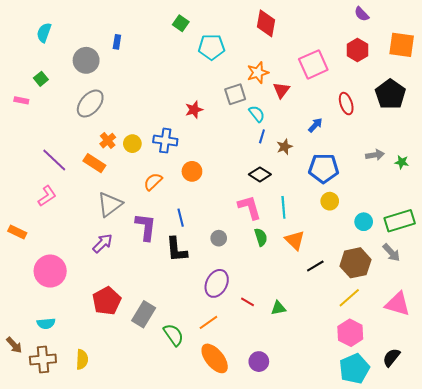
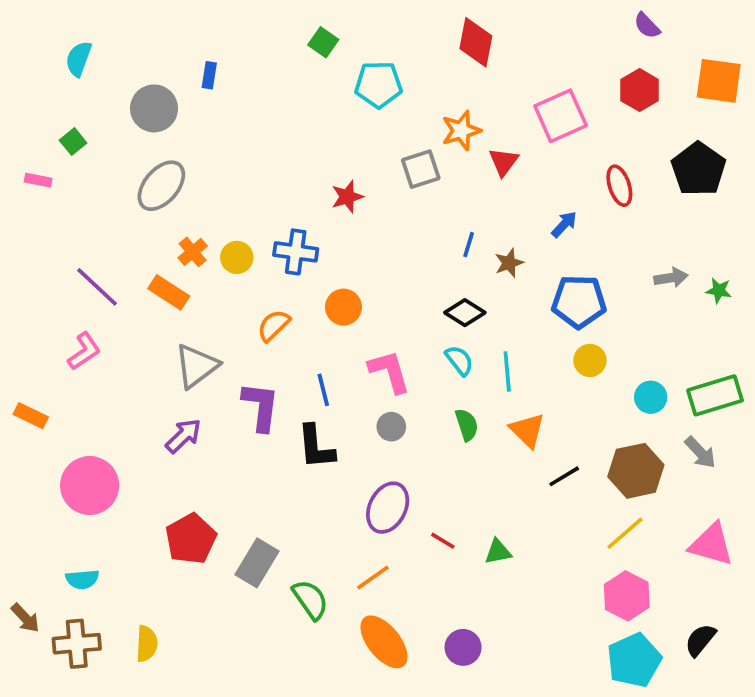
cyan semicircle: (257, 114) -> (459, 360), moved
pink L-shape: (250, 207) -> (389, 371), moved

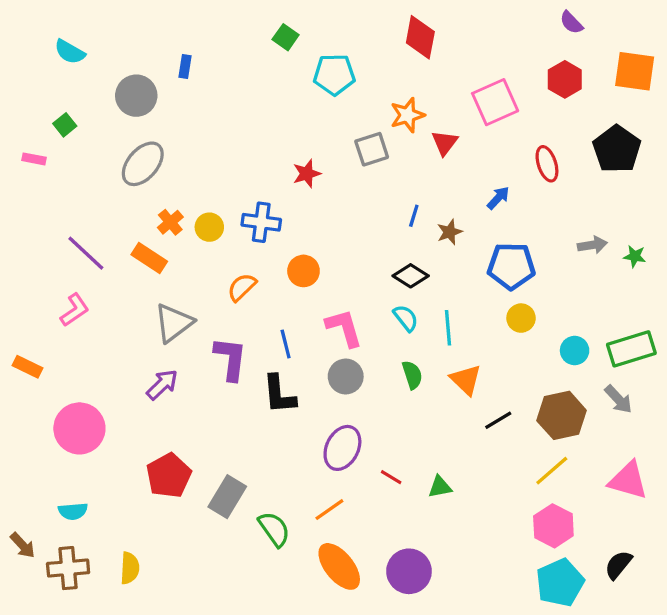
cyan semicircle: (79, 59) -> (70, 52), turned -80
gray circle: (391, 427) -> (346, 376), size x1.4
purple circle: (463, 647) -> (409, 571), size x1.4

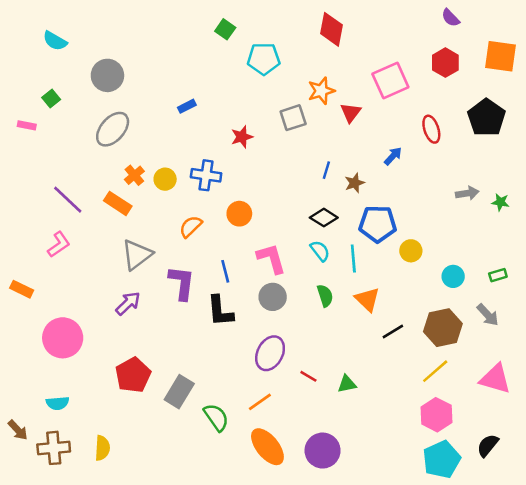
blue rectangle: (185, 66) -> (187, 106), moved, turned 54
blue pentagon: (511, 266) -> (378, 224), moved
green rectangle: (631, 349) -> (498, 275), size x0.5

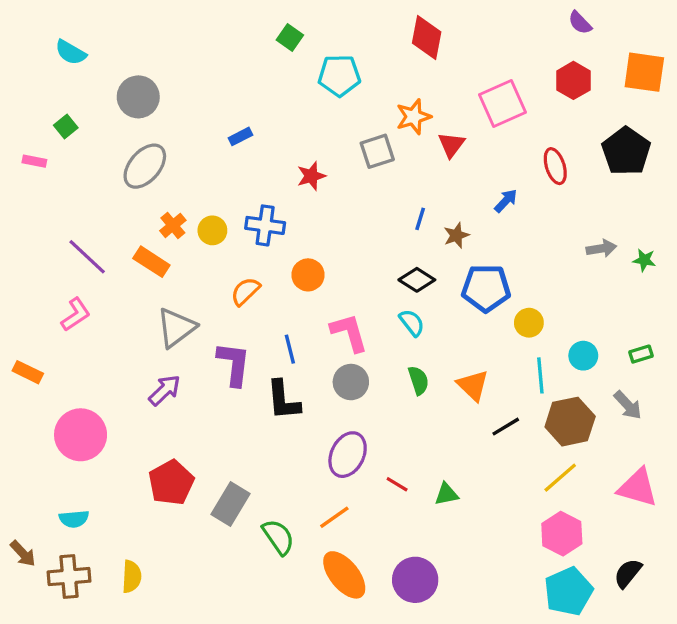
cyan line: (353, 258) -> (540, 375), moved

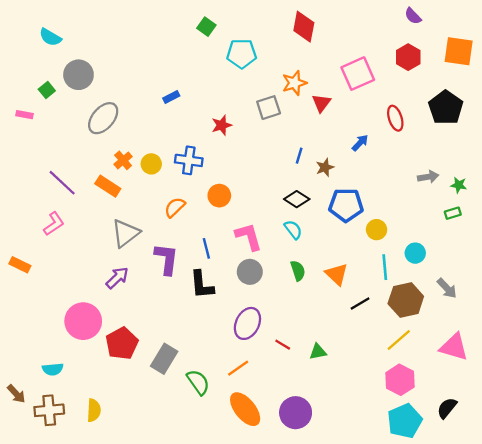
gray circle: (138, 97) -> (78, 75), moved
green rectangle: (641, 354) -> (453, 213), moved
pink circle: (81, 435) -> (83, 321), moved

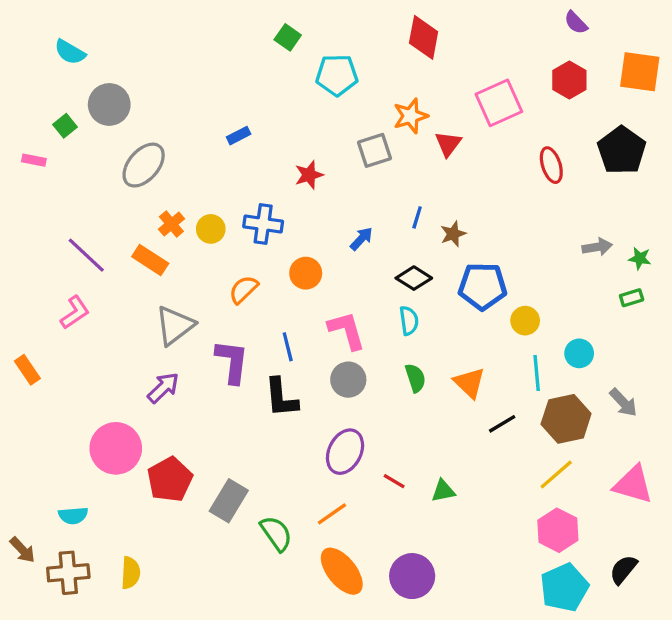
blue arrow: (360, 143) -> (361, 239), moved
cyan semicircle: (293, 230) -> (409, 321), turned 30
orange rectangle: (20, 265) -> (27, 370), turned 30

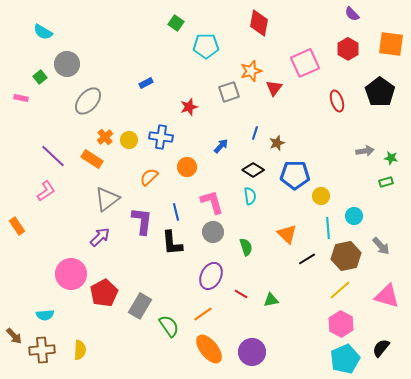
green semicircle: (415, 378) -> (246, 247), moved

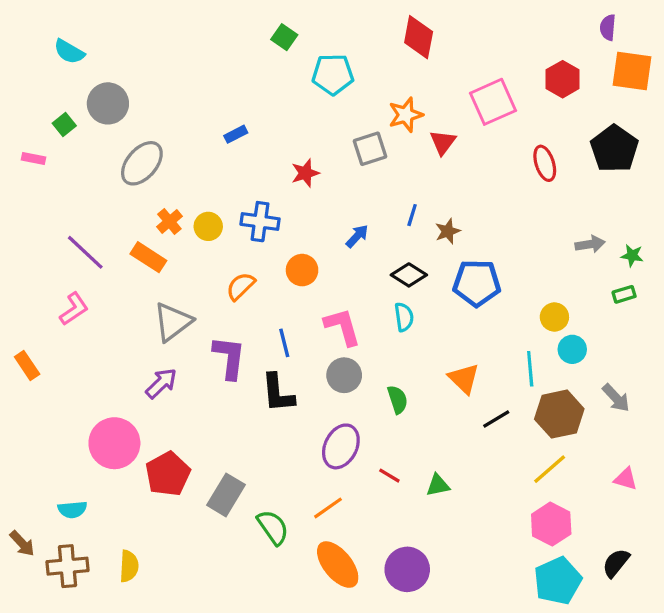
purple semicircle: (352, 14) -> (608, 27), moved, turned 49
yellow circle: (321, 196) -> (554, 317), moved
pink triangle: (387, 296) -> (626, 479), size x0.6

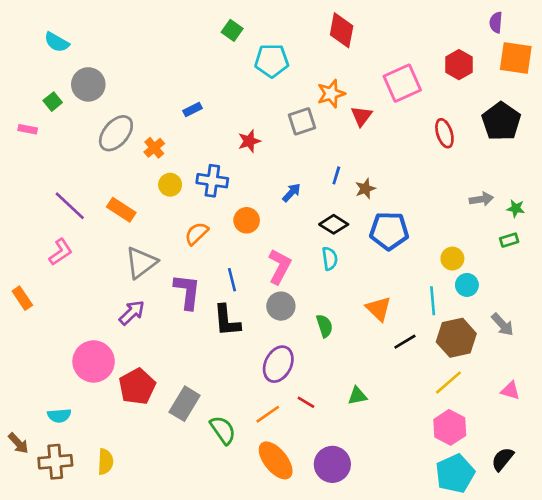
orange cross: (169, 222) -> (154, 148), moved
pink L-shape: (343, 327) -> (280, 266), turned 44
red line: (389, 476) -> (306, 402), moved

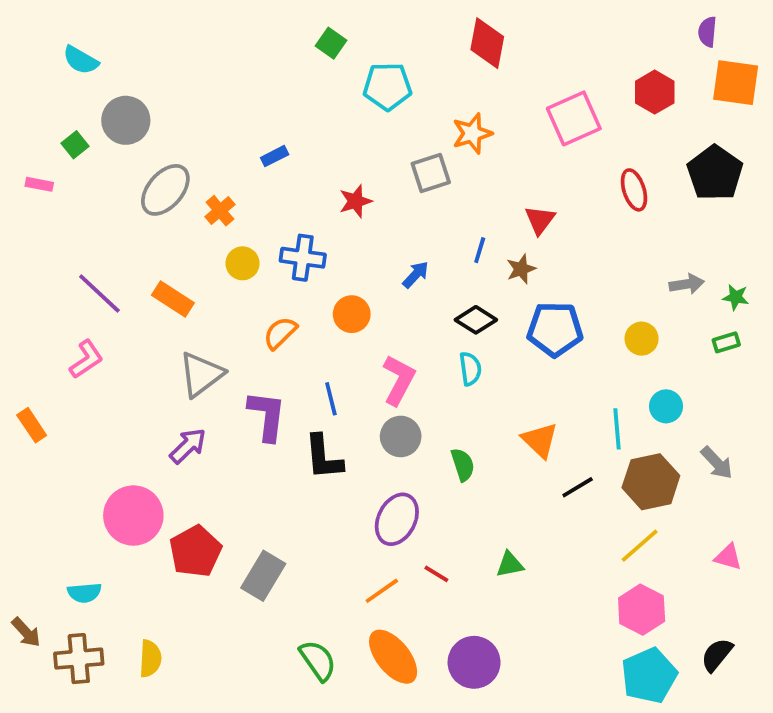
red triangle: (361, 116) -> (540, 220), moved
yellow circle: (452, 259) -> (642, 339), moved
green semicircle: (223, 430) -> (318, 660), moved

